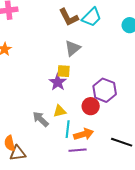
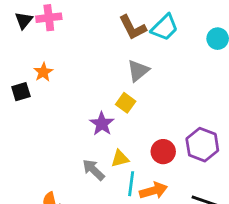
yellow square: (64, 71) -> (126, 103), turned 32
purple star: (58, 82) -> (102, 124), moved
purple hexagon: (105, 90) -> (202, 145), moved

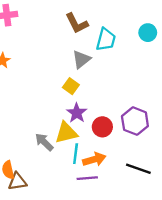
cyan trapezoid: (165, 27) -> (106, 40), moved, turned -30
purple star: (102, 124) -> (77, 113), moved
yellow triangle: (120, 159) -> (66, 133), size x1.5

